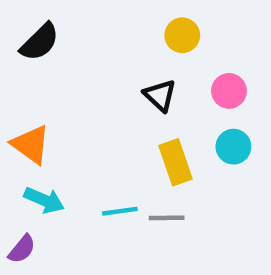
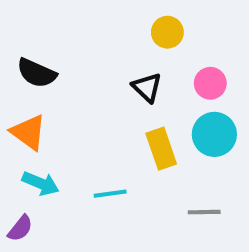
black semicircle: (40, 42) -> (37, 73), moved, turned 69
cyan circle: (233, 147) -> (214, 134), size x1.4
gray line: (167, 218) -> (204, 212), moved

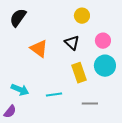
black semicircle: (37, 73) -> (18, 18), moved, turned 102
orange triangle: (28, 132) -> (39, 49), moved
gray line: (204, 212) -> (90, 104), moved

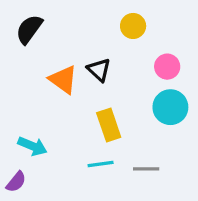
black triangle: (72, 43) -> (99, 70), moved
yellow rectangle: (79, 73) -> (109, 125), moved
cyan line: (54, 95) -> (101, 164), moved

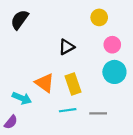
yellow circle: (133, 26) -> (99, 17), moved
black triangle: (99, 70) -> (66, 47), turned 49
orange triangle: (63, 80) -> (45, 83), moved

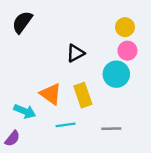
yellow circle: (99, 17) -> (125, 27), moved
cyan circle: (114, 72) -> (116, 74), moved
cyan line: (68, 110) -> (66, 125), moved

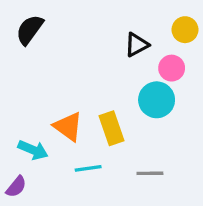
yellow circle: (125, 27) -> (185, 30), moved
black triangle: (75, 53) -> (137, 45), moved

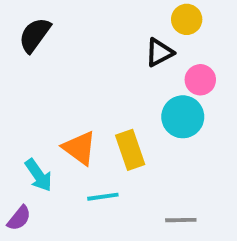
yellow circle: (185, 30) -> (187, 19), moved
cyan arrow: (33, 150) -> (39, 175), turned 32
gray line: (150, 173) -> (181, 220), moved

